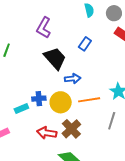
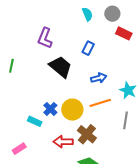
blue arrow: (73, 79) -> (99, 78), moved
blue cross: (39, 99) -> (50, 109), turned -32
cyan rectangle: (21, 109) -> (35, 121), turned 56

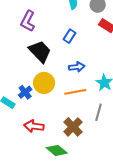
yellow circle: (72, 110) -> (44, 83), moved
brown cross: (87, 134) -> (73, 127), moved

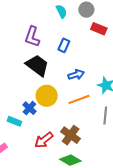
purple L-shape: (28, 21) -> (32, 37), moved
red arrow: (34, 126) -> (44, 140), turned -36
brown cross: (73, 127) -> (71, 135), moved

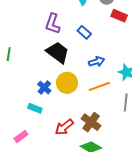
blue rectangle: (64, 45) -> (84, 32), turned -72
blue cross: (29, 108) -> (44, 88), moved

